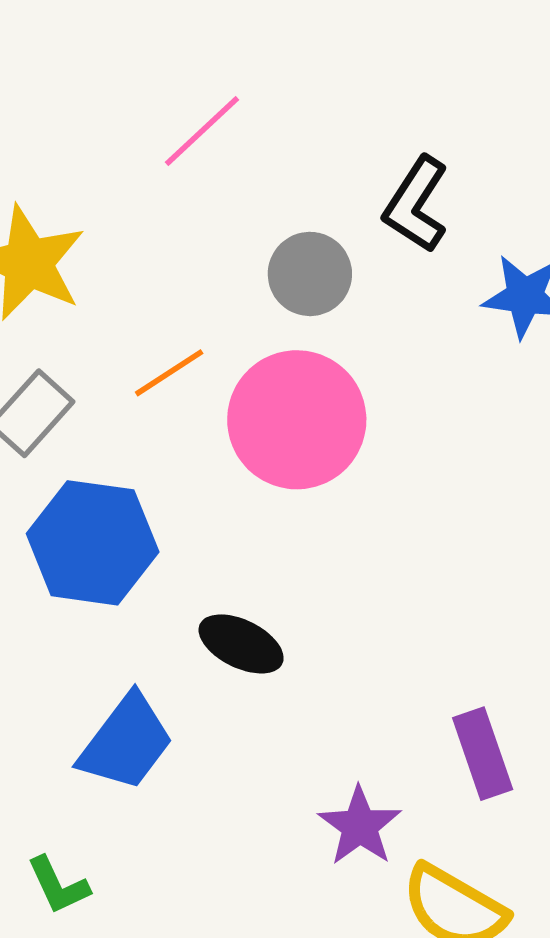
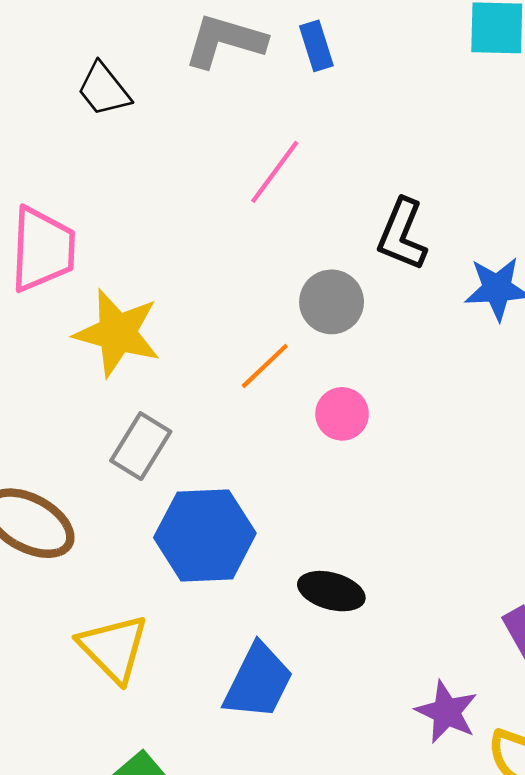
pink line: (202, 131) -> (275, 172), moved
orange line: (169, 373) -> (265, 366), moved
pink circle: (297, 420) -> (342, 414), size x0.5

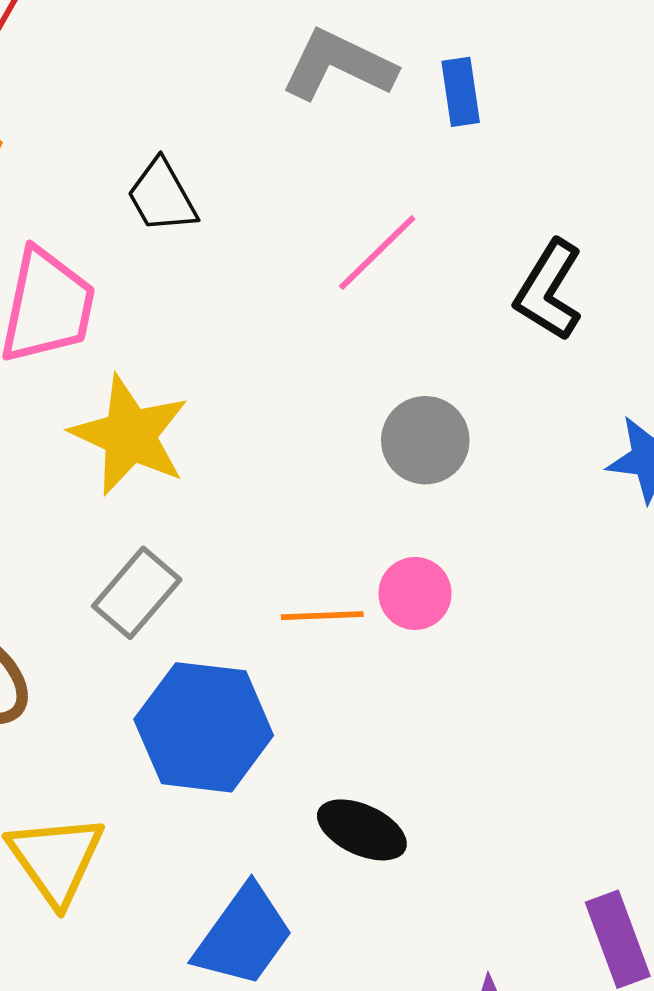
black trapezoid: (104, 89) -> (162, 196), moved
black L-shape: (402, 234) -> (549, 290), moved
orange line: (265, 366) -> (322, 616), moved, turned 32

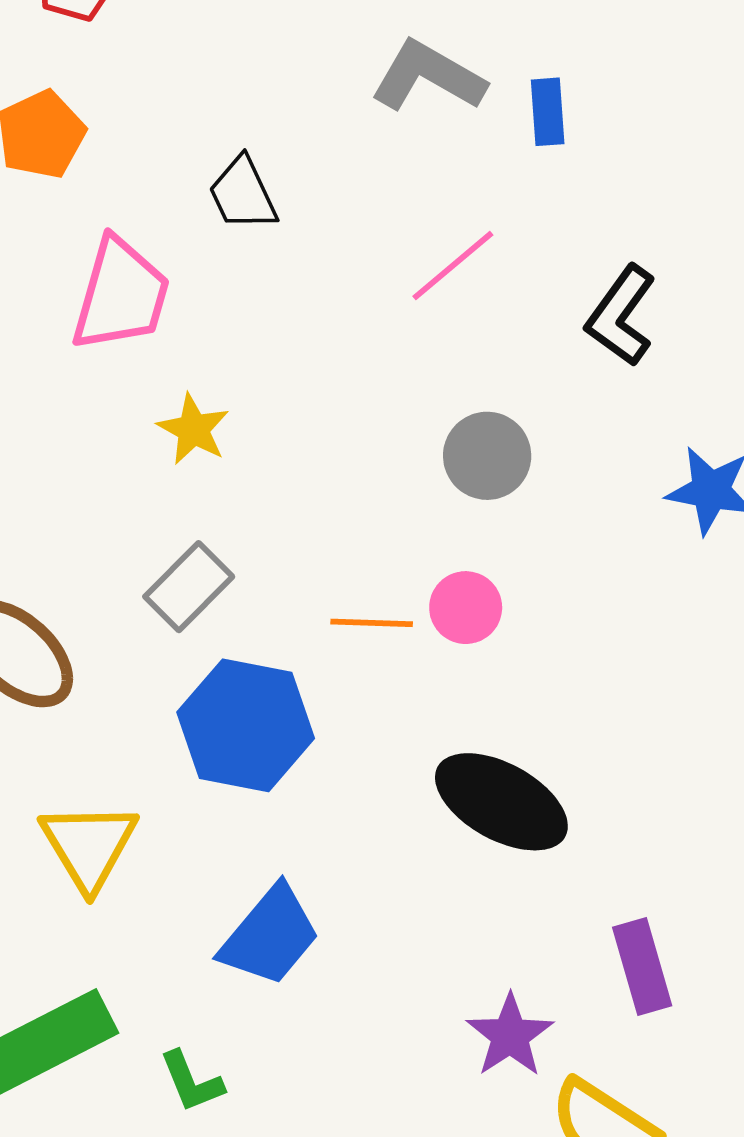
yellow star: (130, 435) -> (193, 429), size x0.6
black ellipse: (362, 830) -> (501, 802), moved, size x1.5

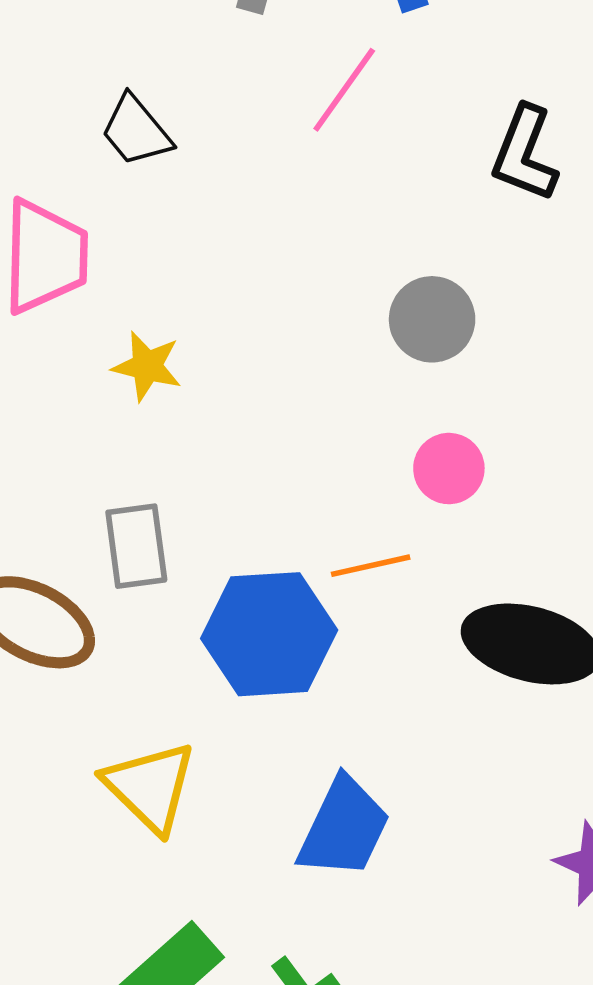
pink line: (453, 266) -> (344, 90), moved
gray rectangle: (189, 587) -> (136, 546), moved, turned -38
orange line: (372, 623) -> (371, 566), moved

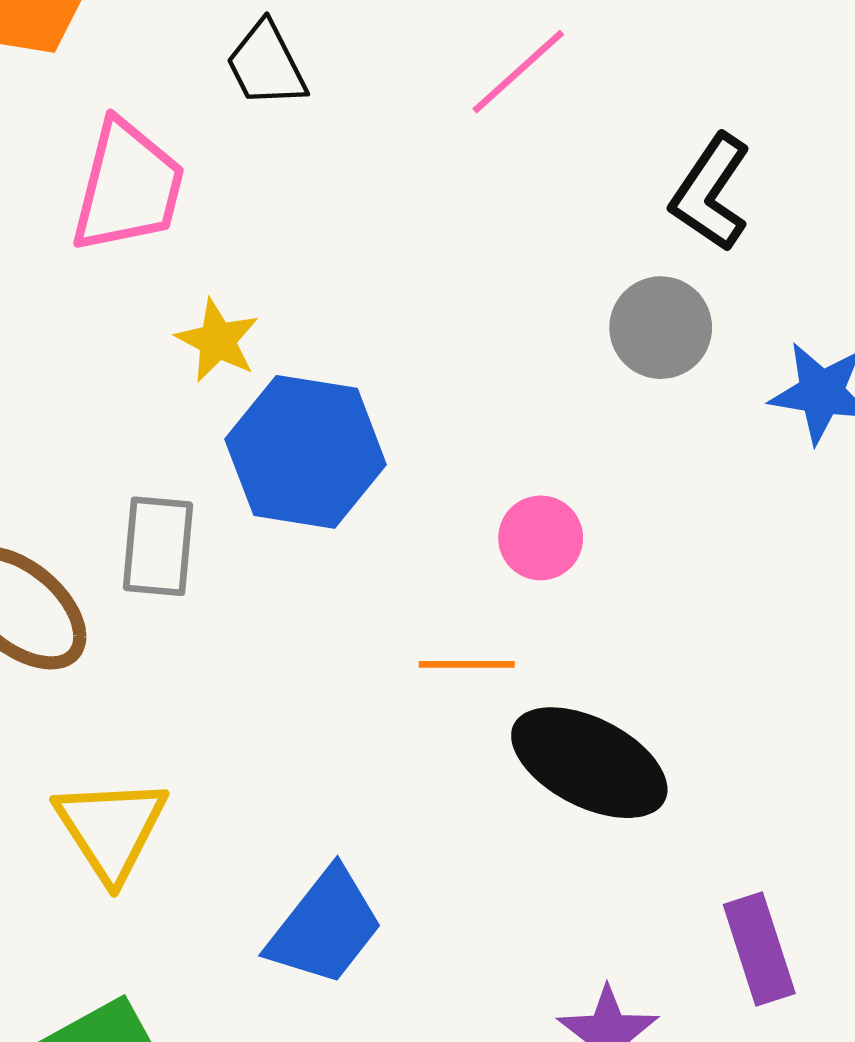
gray circle: (432, 319) -> (661, 328), moved
orange line: (371, 566) -> (467, 664), moved
blue hexagon: (269, 634) -> (306, 452), moved

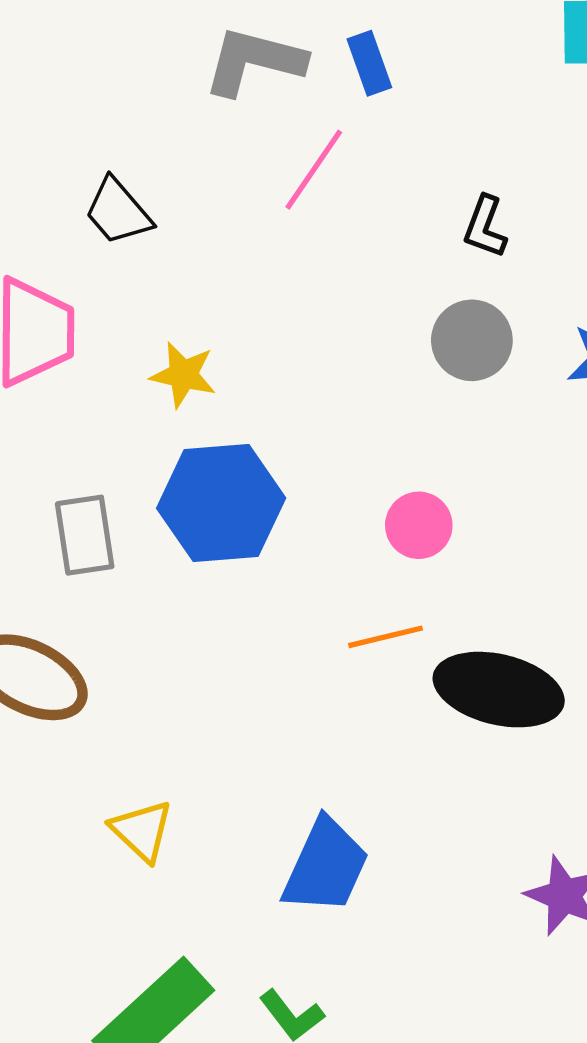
black L-shape: (711, 193) -> (485, 227), size x0.7
yellow star: (217, 341) -> (183, 375), moved
gray rectangle: (158, 546) -> (85, 535), moved
yellow triangle: (111, 829) -> (142, 831), size x0.7

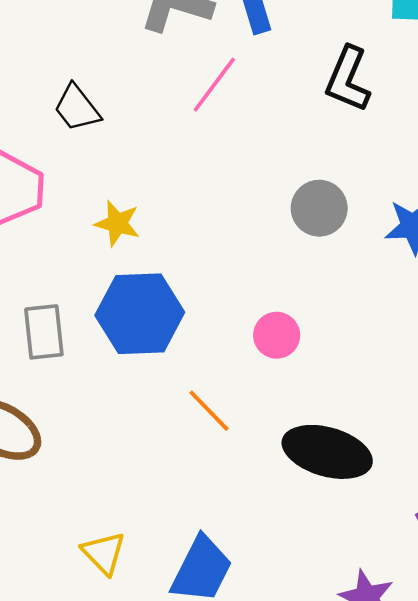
black L-shape: (485, 227) -> (348, 79), moved, size x1.5
orange line: (386, 637) -> (209, 411), moved, turned 57
yellow triangle: (142, 831) -> (104, 553), moved

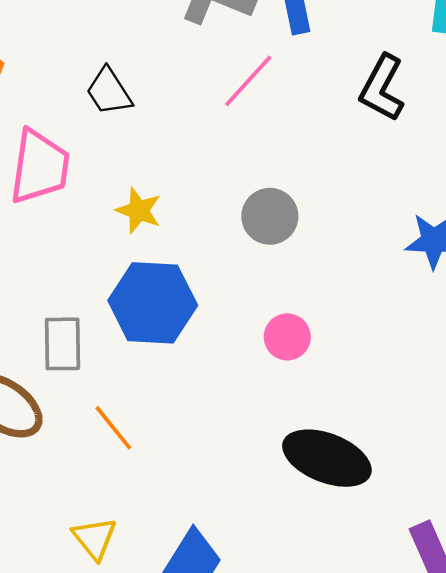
gray circle: (319, 208) -> (270, 216), moved
gray rectangle: (44, 332) -> (62, 344), moved
orange line: (209, 411) -> (113, 428), moved

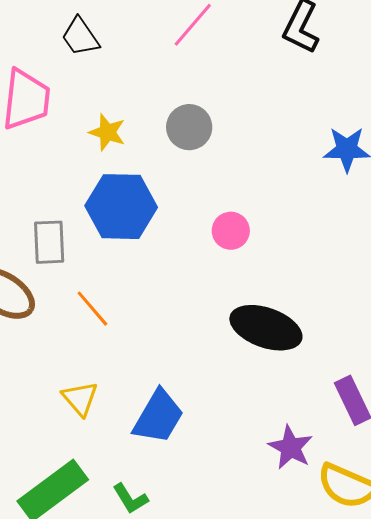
gray circle: (270, 216) -> (189, 127), moved

